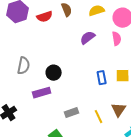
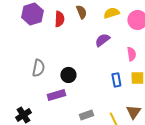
red semicircle: (45, 17) -> (59, 19), turned -70
pink semicircle: (117, 39) -> (131, 54), moved

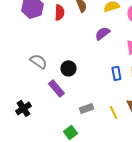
gray semicircle: (38, 68) -> (38, 61), turned -66
purple rectangle: (56, 95) -> (56, 88), turned 66

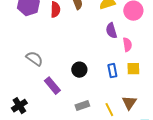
purple semicircle: (102, 33) -> (111, 31), moved, turned -70
black circle: (68, 68) -> (79, 70), moved

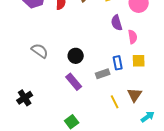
black circle: (79, 70) -> (76, 56), moved
purple rectangle: (52, 86) -> (74, 82), moved
gray rectangle: (82, 106) -> (103, 74), moved

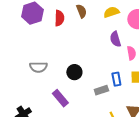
gray semicircle: (40, 51) -> (38, 67), turned 144
purple rectangle: (74, 82) -> (60, 98), moved

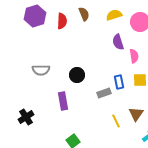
purple rectangle: (60, 98) -> (63, 101), turned 30

